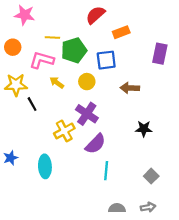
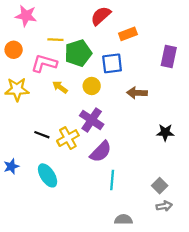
black line: (32, 104) -> (42, 135), moved, turned -40
black star: (144, 129) -> (165, 132), moved
cyan ellipse: (45, 166) -> (48, 175), turned -30
gray arrow: (148, 207) -> (164, 206), moved

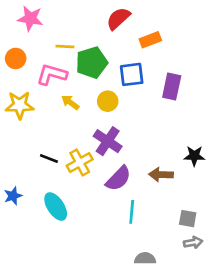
purple rectangle: (169, 57) -> (172, 86), moved
brown arrow: (137, 93) -> (161, 175), moved
gray square: (160, 186) -> (188, 219), turned -35

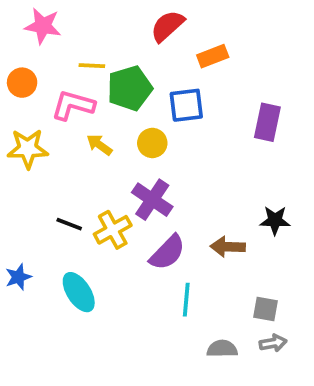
purple rectangle: (172, 86) -> (267, 122), moved
gray semicircle: (145, 259) -> (222, 349), moved

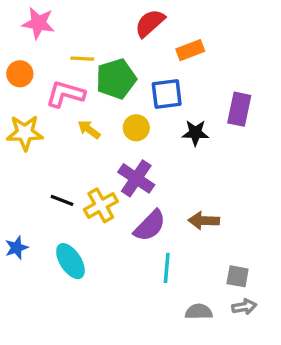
black star: (275, 220) -> (195, 133), moved

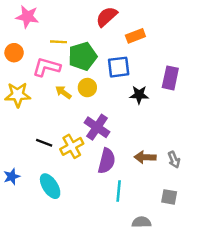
yellow circle: (136, 128) -> (87, 88), moved
purple semicircle: (150, 226) -> (107, 161), turned -30
gray arrow: (244, 307) -> (174, 160), moved, turned 77

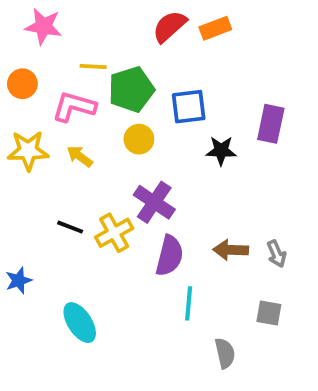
orange rectangle: (135, 36) -> (215, 28), moved
yellow arrow: (63, 92) -> (80, 156), moved
cyan ellipse: (50, 186) -> (80, 323), moved
gray semicircle: (141, 222) -> (225, 353), turned 78

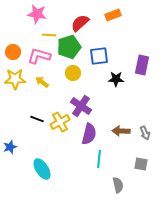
pink star: (43, 26) -> (37, 14), moved
red semicircle: (170, 26) -> (80, 23), moved
orange circle: (22, 84) -> (13, 52), moved

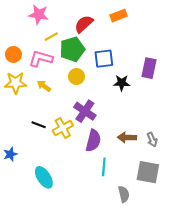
yellow line: (49, 35) -> (51, 37), turned -32
gray square: (141, 164) -> (148, 172), size x1.6

